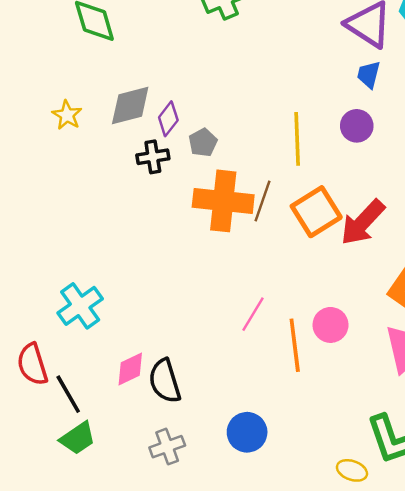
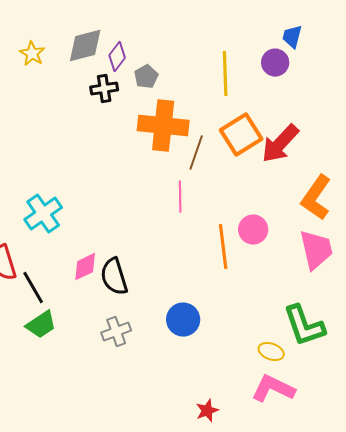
blue trapezoid: (369, 75) -> (292, 37), moved
brown line: (263, 201) -> (196, 153), moved
pink line: (253, 314) -> (180, 197), moved, turned -32

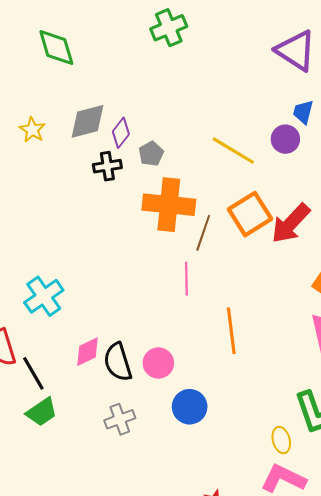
yellow line: (225, 74) -> (233, 151), turned -57
pink circle: (253, 230) -> (158, 363), moved
yellow ellipse: (271, 352) -> (281, 440), turned 55

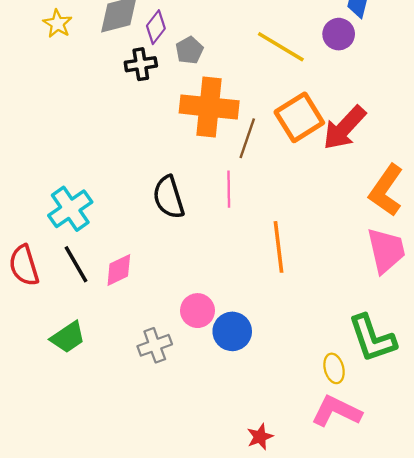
black semicircle: (118, 362) -> (169, 197), moved
pink circle: (158, 363) -> (198, 311), moved
black line: (33, 373) -> (76, 264), moved

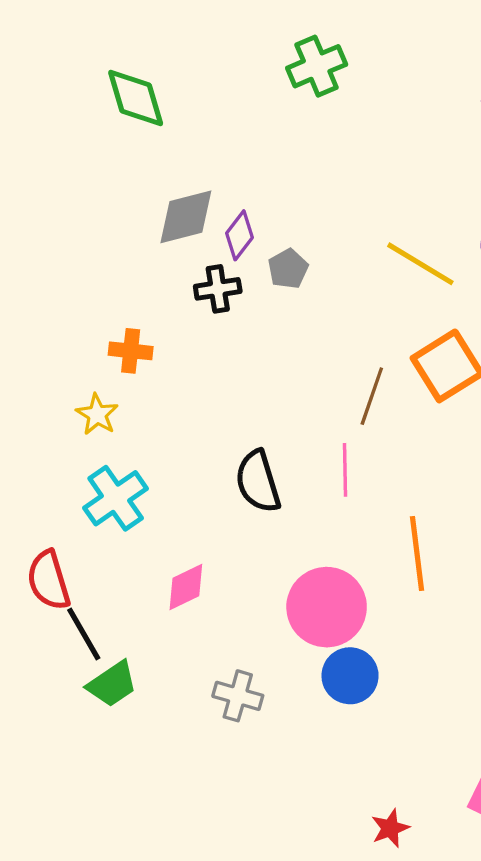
yellow star: (58, 24) -> (97, 415), moved
orange cross: (209, 107) -> (131, 351), moved, size x0.5
black line: (76, 264) -> (84, 634), moved
pink circle: (198, 311) -> (327, 607), moved, size x1.6
gray cross: (155, 345) -> (238, 696), turned 36

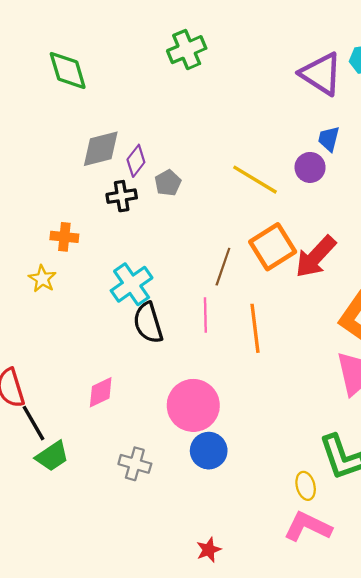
cyan cross: (116, 498) -> (132, 284), moved
orange line: (417, 554) -> (255, 328), moved
red star: (390, 828) -> (209, 550), moved

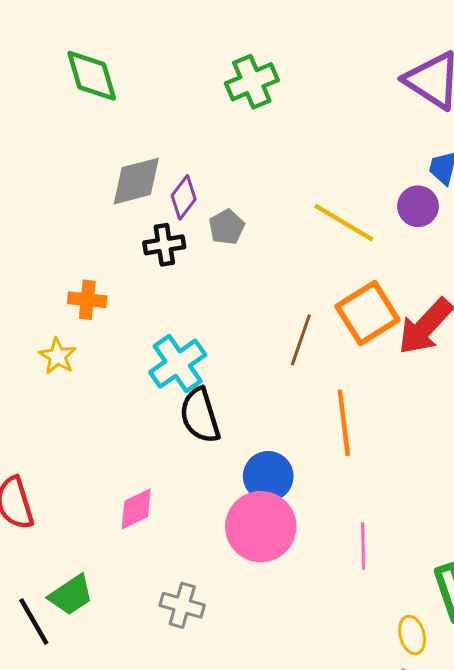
green cross: (187, 50) -> (252, 82), moved
pink line: (205, 315) -> (363, 546), moved
black line: (34, 423) -> (34, 622), moved
blue circle: (209, 451) -> (268, 476), moved

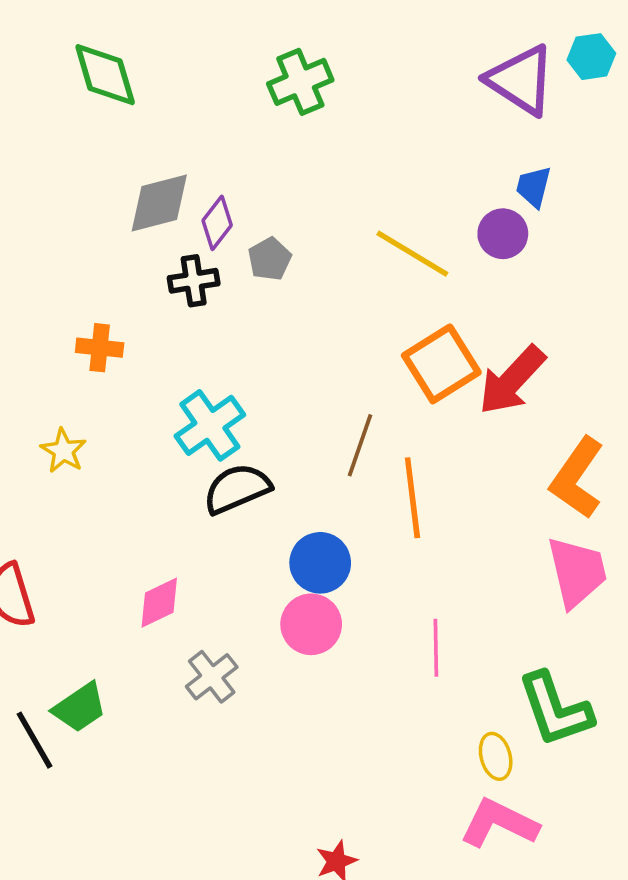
brown line: (301, 340) -> (360, 445), moved
yellow star: (58, 356) -> (63, 451), moved
black semicircle: (200, 415) -> (237, 489), turned 84
pink circle: (261, 527) -> (311, 624), size x0.7
gray cross: (182, 605) -> (212, 677), moved, turned 36

